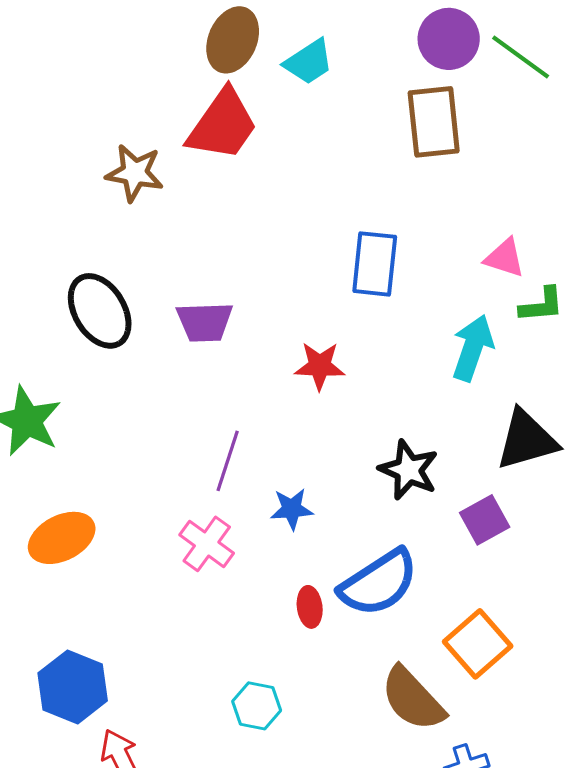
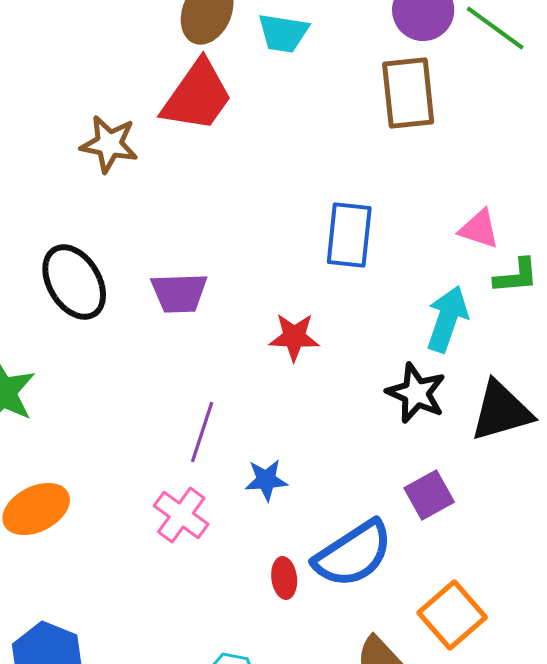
cyan trapezoid: (309, 62) -> (283, 33), turned 42
black star: (409, 470) -> (416, 393), moved
purple square: (485, 520) -> (429, 495), moved

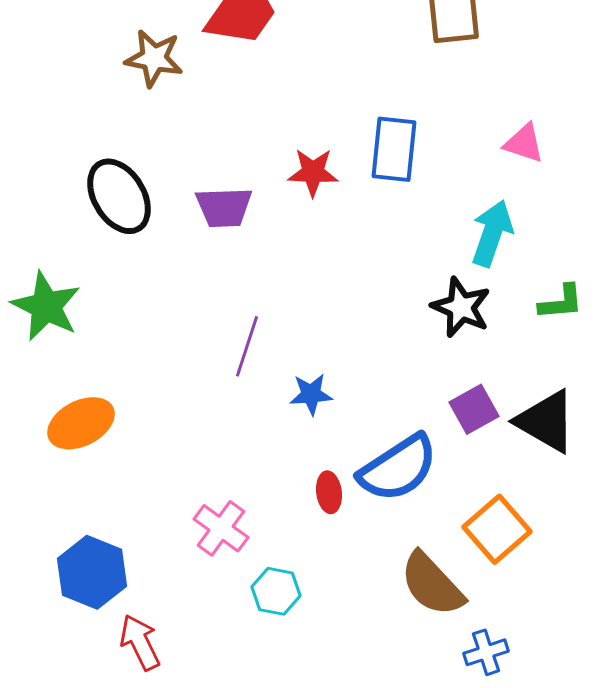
green L-shape: (516, 276) -> (561, 302), moved
red star: (294, 337) -> (313, 172), moved
black triangle: (501, 411) -> (546, 421), moved, turned 46
pink cross: (181, 515) -> (221, 528), moved

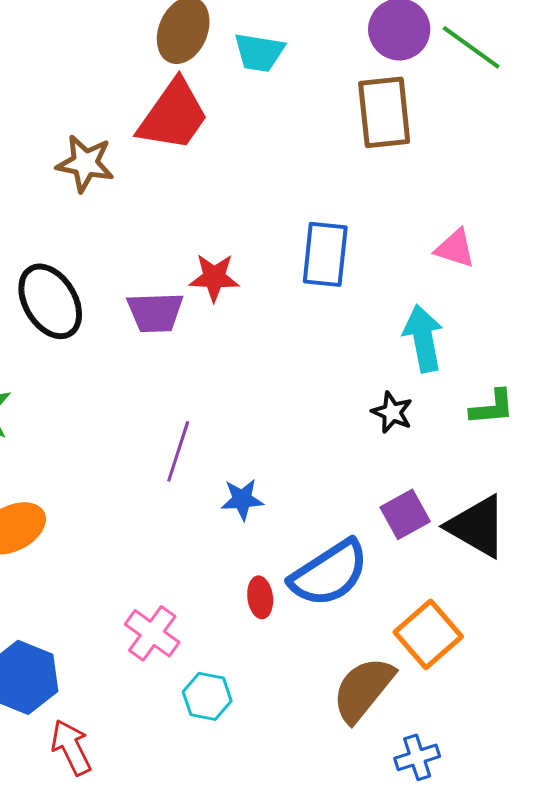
red star: (313, 172) -> (214, 277), moved
cyan arrow: (492, 233) -> (423, 338), turned -30
black star: (461, 307) -> (392, 412), size x0.7
brown semicircle: (432, 584) -> (363, 689), turned 82

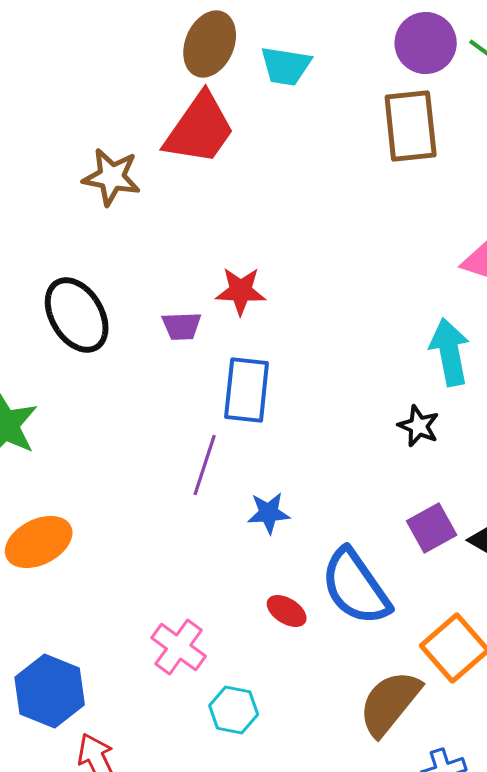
blue rectangle: (325, 254) -> (247, 390), moved
purple trapezoid: (155, 312) -> (182, 326), size x0.7
blue semicircle: (329, 573) -> (356, 587), turned 88
red ellipse: (260, 597) -> (287, 611), turned -51

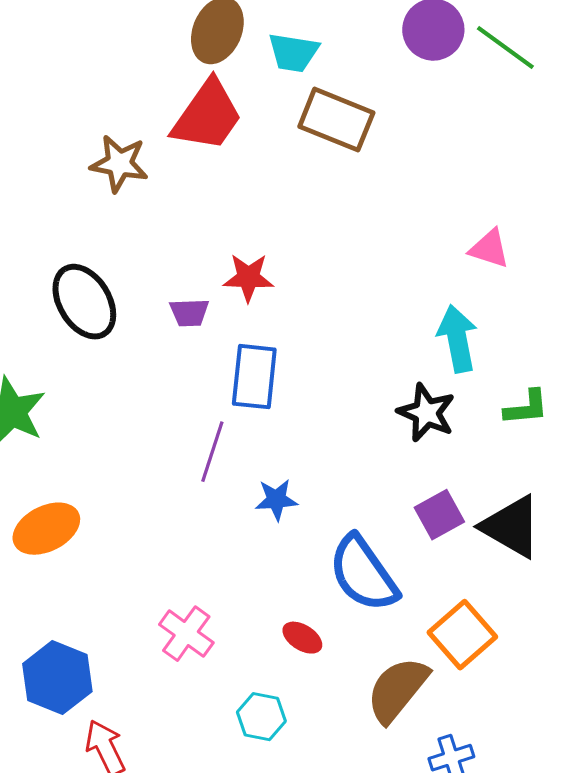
brown rectangle: (411, 126) -> (336, 120), moved, turned -62
black star: (419, 426) -> (426, 413), size x1.4
red ellipse: (287, 611) -> (302, 638), moved
cyan hexagon: (234, 710) -> (261, 717), moved

